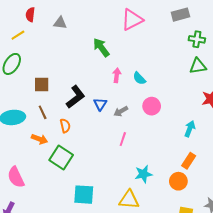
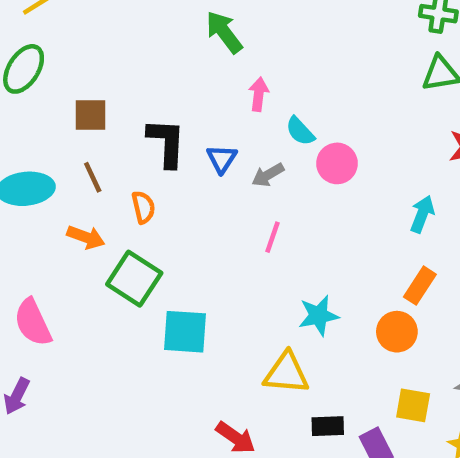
cyan semicircle: (139, 78) -> (300, 131), moved
black L-shape: (76, 97) -> (166, 143), turned -50
cyan square: (84, 195) -> (185, 332), moved

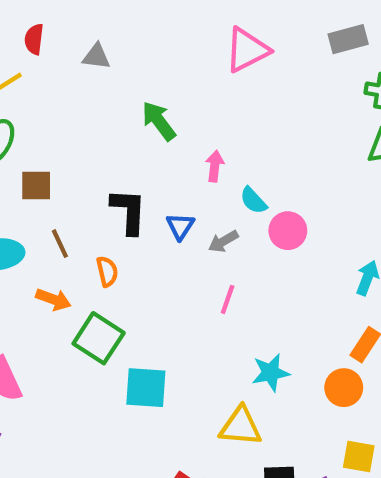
green arrow: (224, 32) -> (159, 121), moved
brown square: (90, 115) -> (36, 185), moved

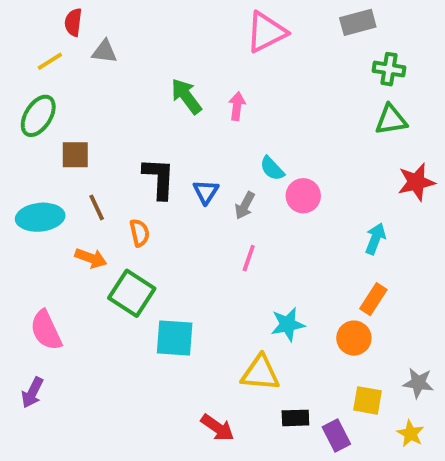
gray triangle: (96, 56) -> (104, 52), moved
pink arrow: (215, 166) -> (237, 106), moved
gray arrow: (223, 241) -> (245, 205), turned -32

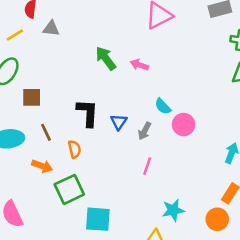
pink arrow: (237, 106) -> (139, 65), turned -78
green square: (132, 293) -> (69, 189), turned 32

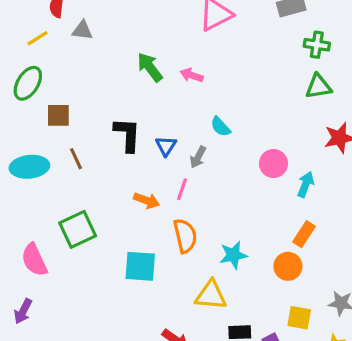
pink circle: (184, 125) -> (273, 164), moved
orange semicircle: (75, 149) -> (185, 236), moved, size x1.5
orange arrow: (42, 166) -> (147, 200), moved
pink line: (147, 166) -> (182, 189), moved
green square: (69, 189) -> (78, 229), moved

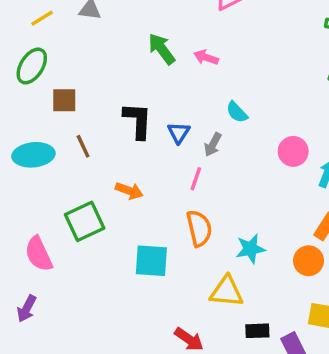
orange arrow: (147, 200) -> (129, 191), moved

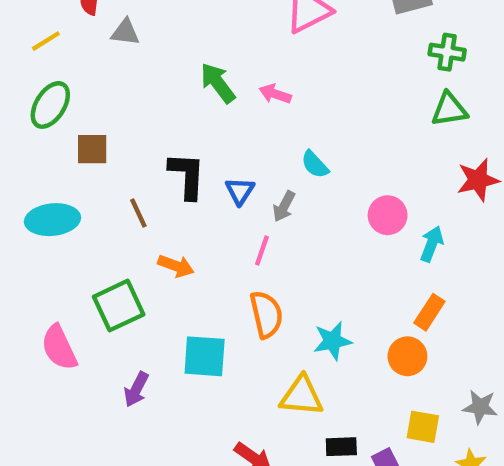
yellow line: (42, 18) -> (46, 41), moved
brown line: (83, 146) -> (138, 213), moved
purple arrow: (27, 309) -> (136, 389), moved

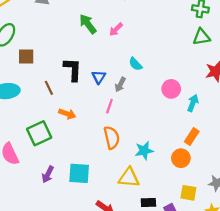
pink arrow: (275, 94) -> (116, 29), turned -64
cyan square: (205, 356) -> (79, 173), moved

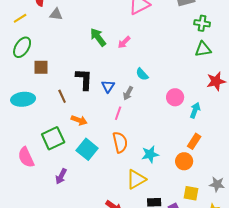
cyan square: (79, 173) -> (87, 149), moved, turned 35
yellow triangle: (129, 178) -> (136, 179), turned -35

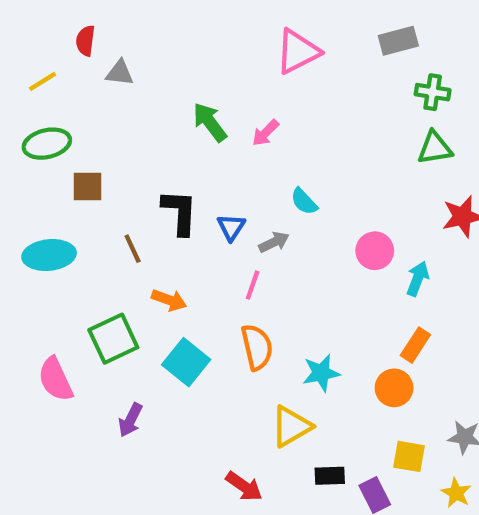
green ellipse: (22, 47) -> (47, 144), turned 45
gray arrow: (128, 93) -> (274, 242), turned -144

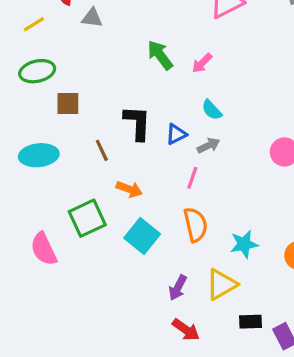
cyan semicircle: (304, 201) -> (212, 110), moved
blue triangle: (231, 227) -> (176, 134), turned 30
purple arrow: (130, 420) -> (178, 288), moved

